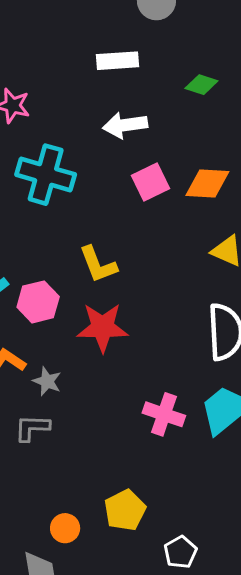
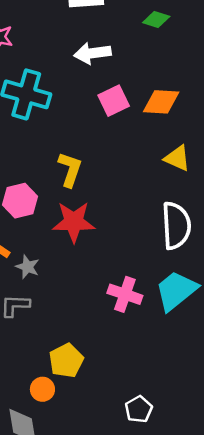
yellow L-shape: (98, 264) -> (70, 169), turned -140
yellow pentagon: (125, 510) -> (66, 361), moved

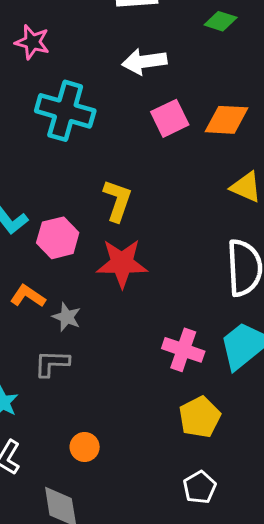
yellow pentagon: (66, 361) -> (200, 417), moved
orange circle: (42, 389) -> (85, 447), moved

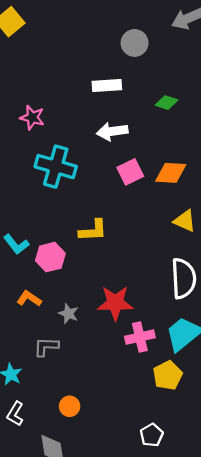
yellow L-shape: (117, 200) -> (93, 230), turned 68
red star: (122, 263) -> (115, 303), moved
gray star: (67, 317) -> (68, 314), moved
pink cross: (183, 350) -> (140, 337), turned -32
yellow pentagon: (200, 417) -> (168, 375), moved

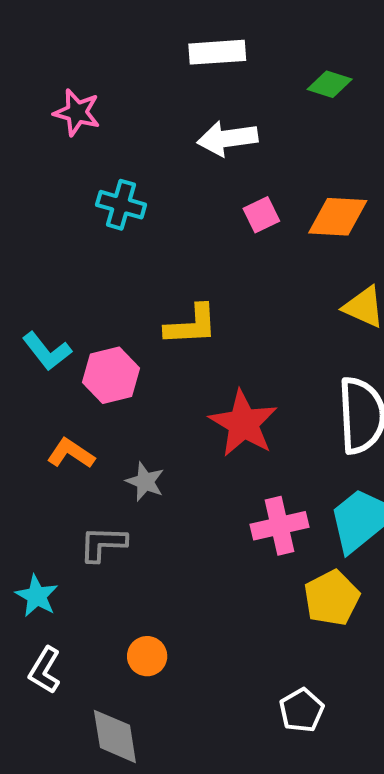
cyan cross: (56, 167) -> (121, 205), size x0.6
pink square: (130, 172) -> (261, 215), size x0.7
red star: (115, 303) -> (243, 423), moved, turned 30

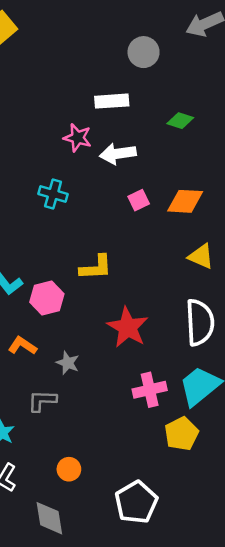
pink star: (77, 112) -> (77, 138), moved
white pentagon: (302, 710) -> (136, 502), moved, size x1.6

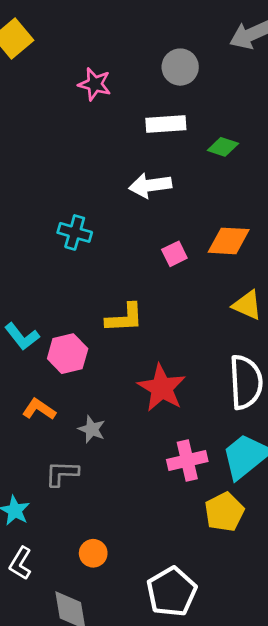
white rectangle: (112, 101) -> (166, 124), moved
pink star: (77, 138) -> (95, 84), moved
pink square: (139, 200) -> (174, 254), moved

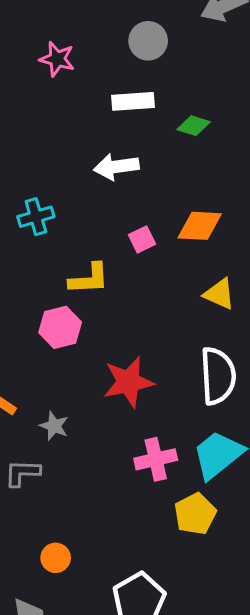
cyan cross: (75, 232) -> (36, 217), turned -32
yellow L-shape: (125, 318) -> (89, 279), moved
pink hexagon: (68, 354) -> (60, 327), moved
red star: (162, 388) -> (128, 382), turned 30

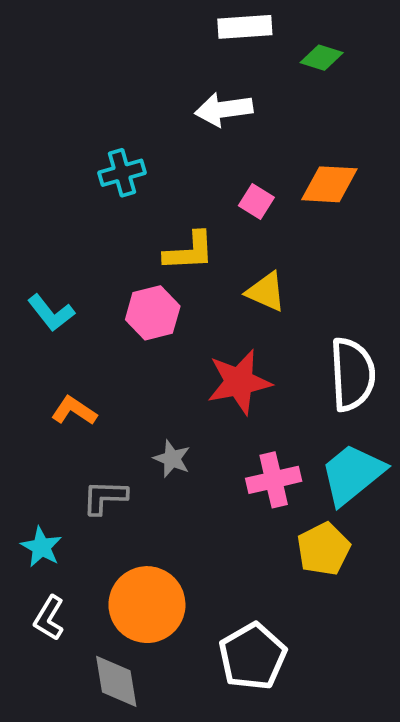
pink square: (142, 239) -> (256, 202), turned -32
yellow triangle: (219, 294) -> (266, 292), moved
gray star: (54, 426) -> (172, 459), moved
orange circle: (56, 558) -> (147, 605), size x2.0

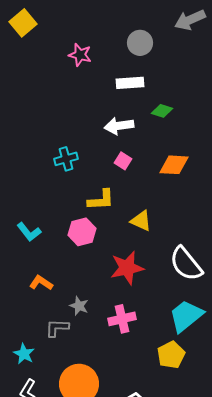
green diamond: (322, 58) -> (162, 111), moved
pink square: (256, 202) -> (123, 161), moved
white semicircle: (352, 374) -> (186, 264), turned 144
gray star: (172, 459) -> (79, 306), moved
pink cross: (274, 480) -> (122, 319), moved

